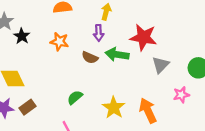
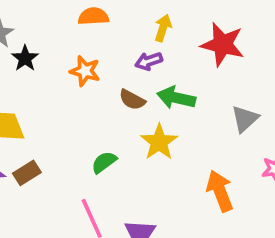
purple arrow: (99, 33) -> (149, 61), turned 70
red star: (143, 37) -> (223, 44), moved
yellow star: (114, 108) -> (159, 142), moved

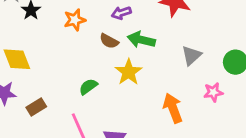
orange star: (85, 71) -> (75, 20), turned -30
brown rectangle: (27, 173) -> (36, 107), moved

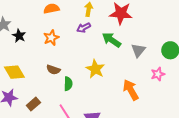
green arrow: (141, 40) -> (112, 40), moved, turned 30
brown semicircle: (109, 41) -> (53, 70), moved
green semicircle: (88, 87) -> (68, 84), turned 136

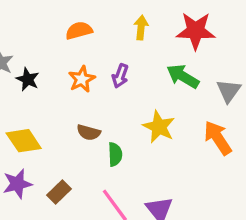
purple arrow: (84, 28) -> (120, 76), moved, turned -40
orange arrow: (131, 90) -> (218, 138), moved

